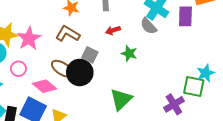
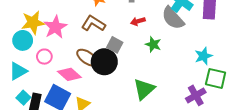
gray semicircle: (149, 26) -> (173, 18), size x1.4
cyan star: (206, 73) -> (203, 56), moved

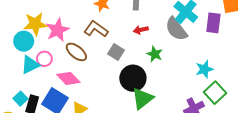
brown ellipse: (87, 58) -> (76, 52), moved
black circle: (104, 62) -> (133, 78), moved
cyan triangle: (18, 71) -> (30, 65), moved
green square: (216, 78) -> (215, 93), turned 30

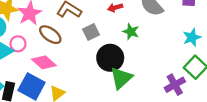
gray square: (116, 52) -> (91, 32), turned 35
cyan star: (204, 69) -> (192, 37), moved

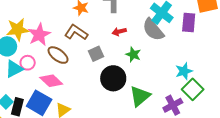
cyan star: (192, 37) -> (184, 71), moved
green triangle: (121, 78) -> (140, 96), moved

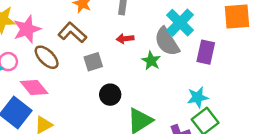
purple rectangle: (189, 23) -> (206, 52), moved
green star: (133, 54) -> (151, 61), moved
black circle: (113, 78) -> (110, 95), size x0.7

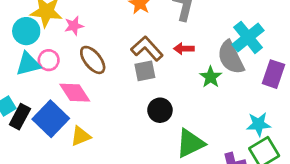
pink star: (27, 29) -> (74, 26), size x0.6
brown L-shape: (72, 32) -> (147, 49), moved

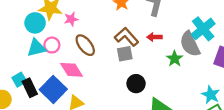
black rectangle: (20, 117) -> (30, 88), turned -54
cyan star: (259, 124) -> (211, 95), turned 30

